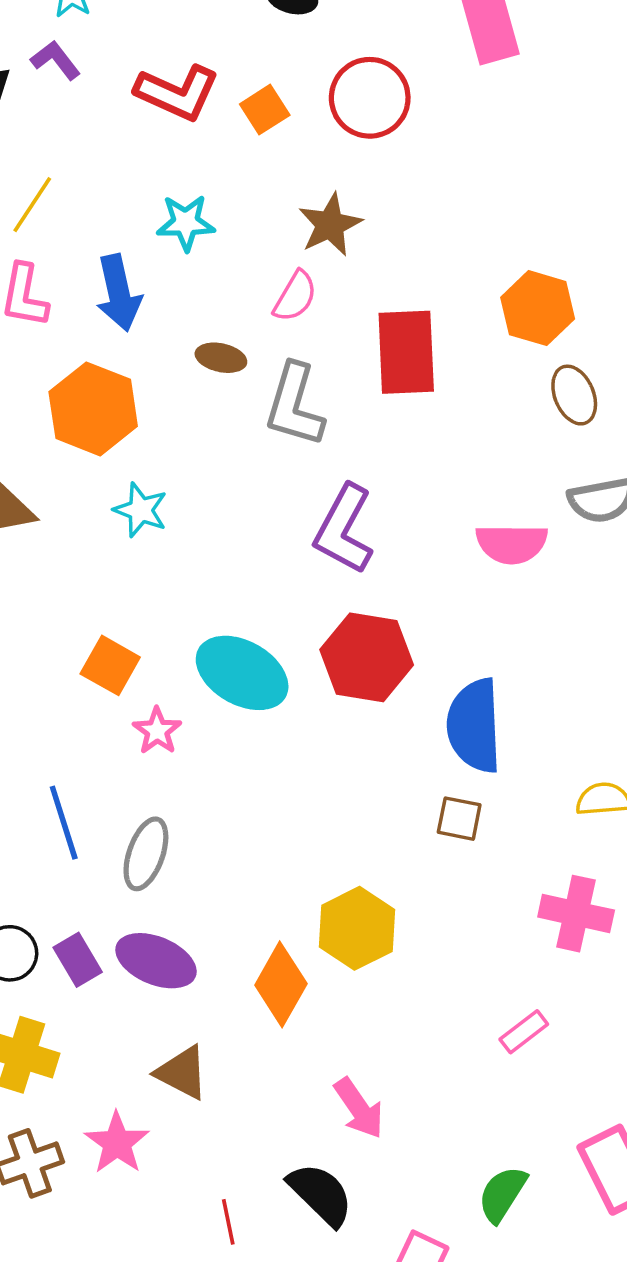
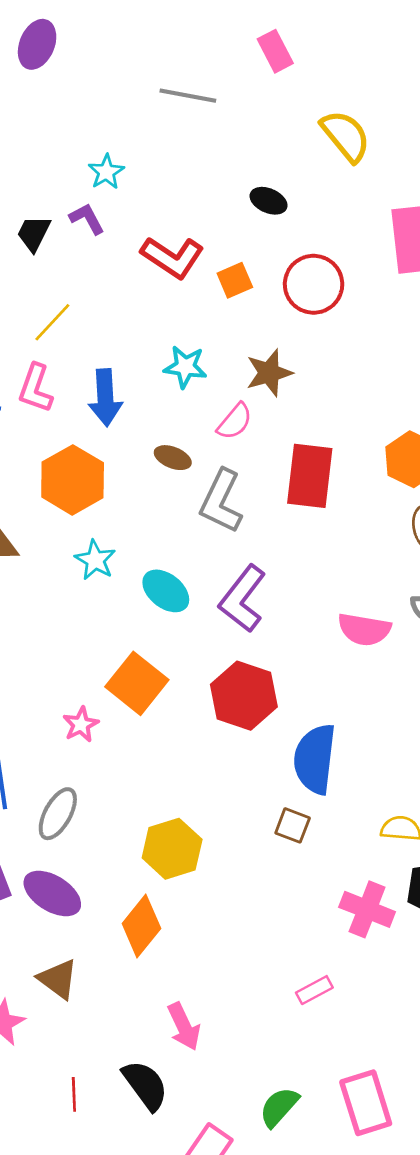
cyan star: (186, 223) -> (185, 367), moved
orange square: (110, 665) -> (137, 683), moved, size x1.4
cyan ellipse: (242, 673) -> (166, 591), moved, size x0.7
yellow hexagon: (357, 928) -> (172, 849), moved

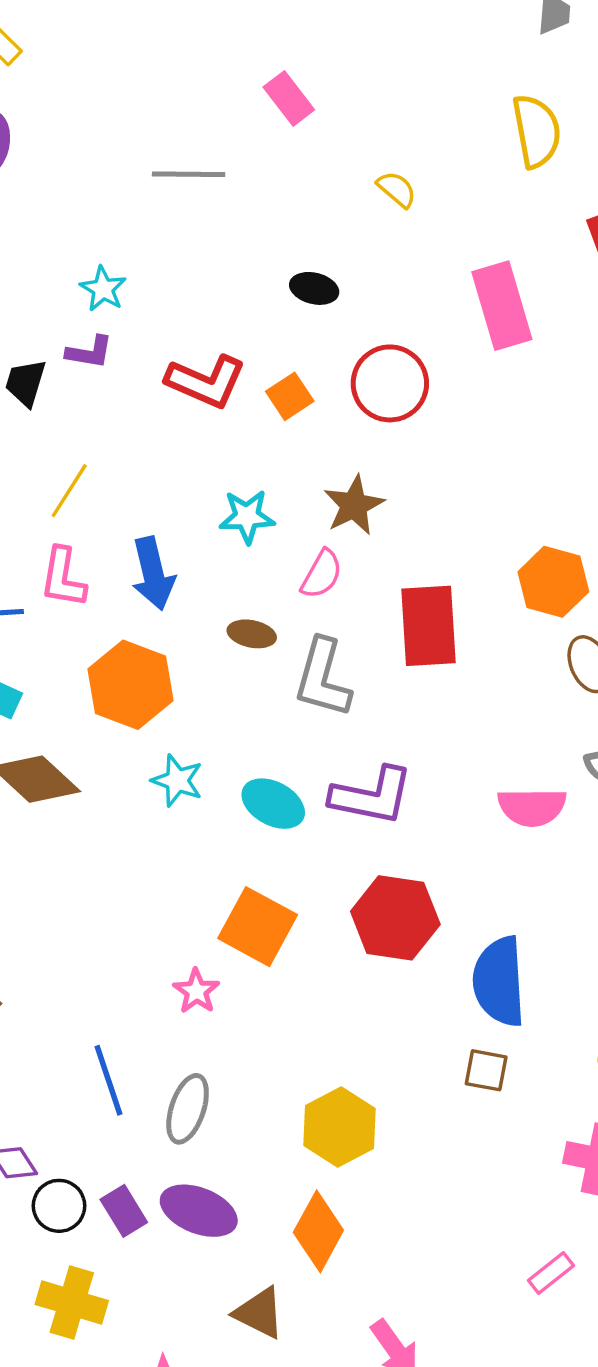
yellow semicircle: (346, 136) -> (397, 189), size x0.6
purple L-shape: (87, 219) -> (89, 352), turned 138
purple L-shape: (243, 599) -> (372, 796), turned -106
brown triangle: (58, 979) -> (259, 1313), moved

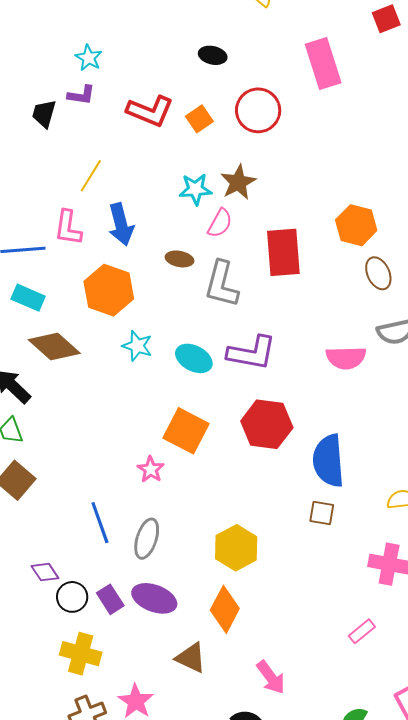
yellow line: (69, 491) -> (91, 176), moved
cyan star: (247, 517) -> (195, 189), moved

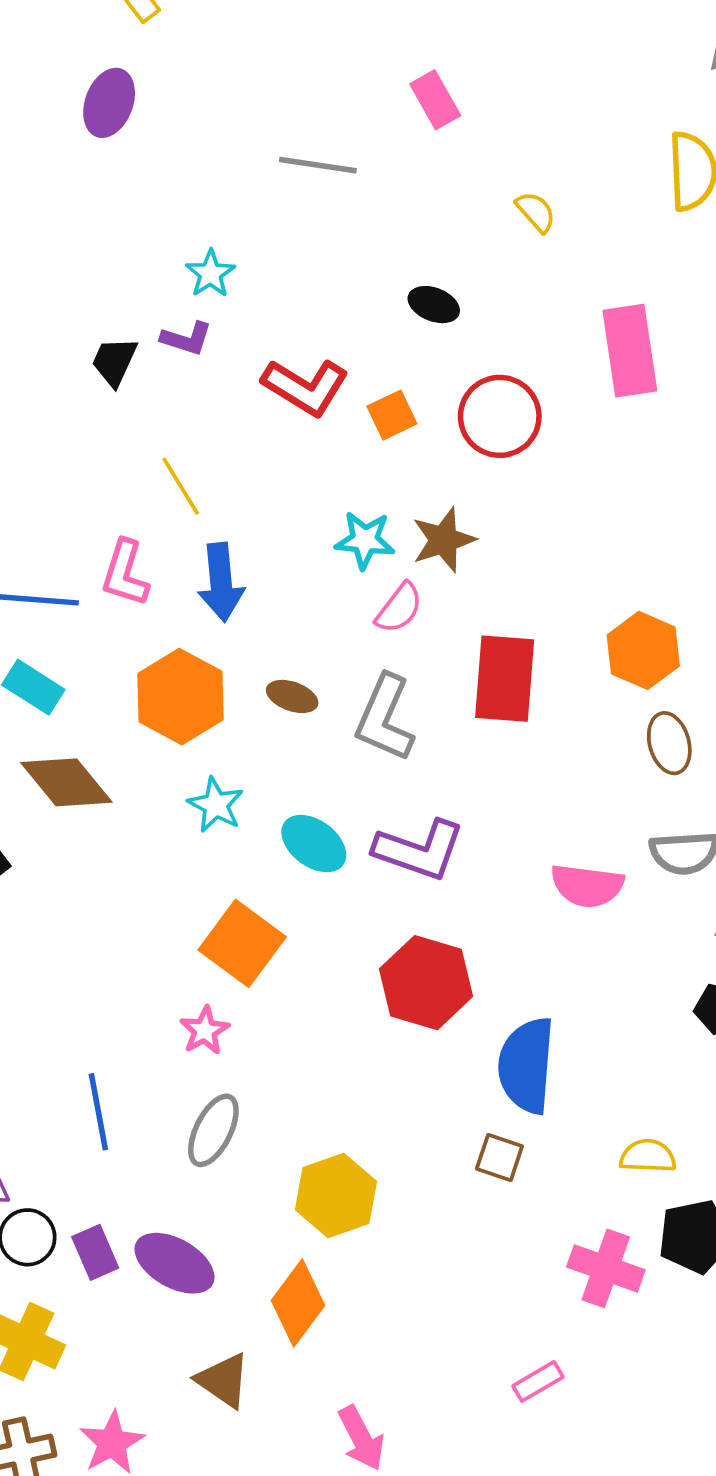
yellow line: (91, 176) -> (181, 486), turned -72
brown ellipse: (179, 259) -> (292, 696), moved
orange square: (186, 431) -> (242, 943), moved
gray ellipse: (147, 539) -> (213, 1130), moved

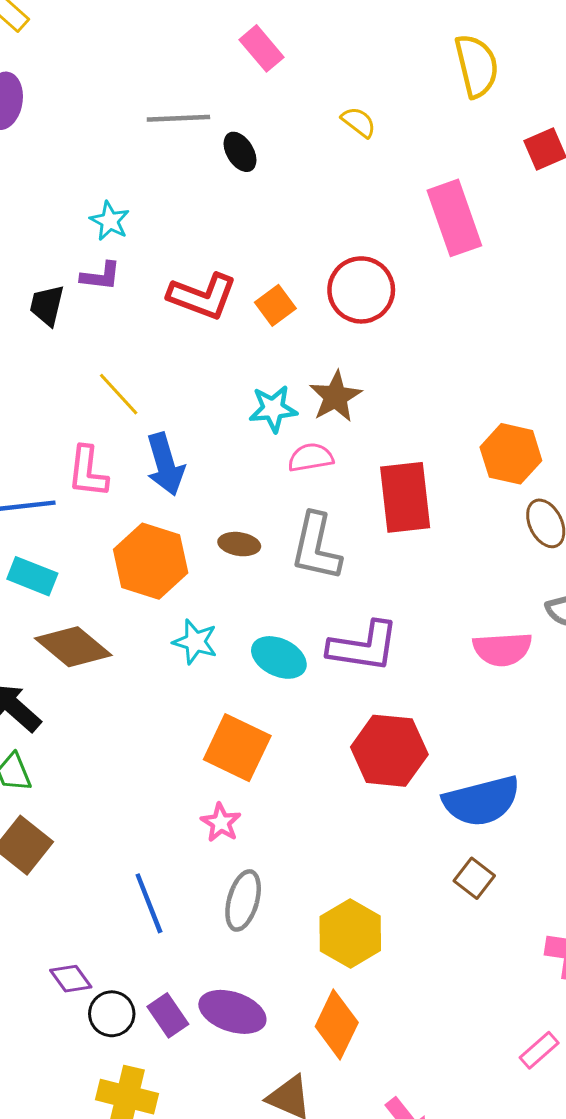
black ellipse: (434, 305) -> (240, 152), moved, turned 48
pink semicircle: (399, 608) -> (311, 457), turned -126
blue semicircle: (526, 1065) -> (482, 801), turned -98
brown square: (499, 1157) -> (474, 878), turned 30

